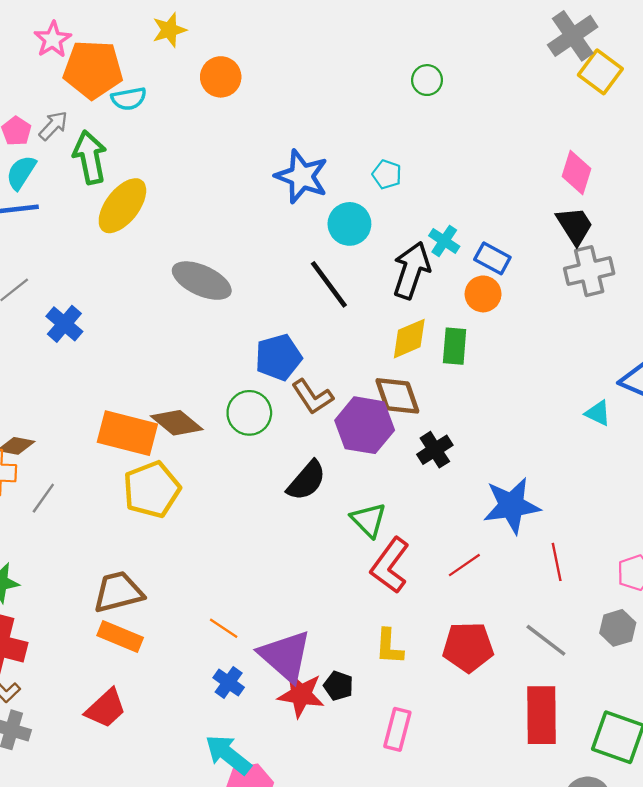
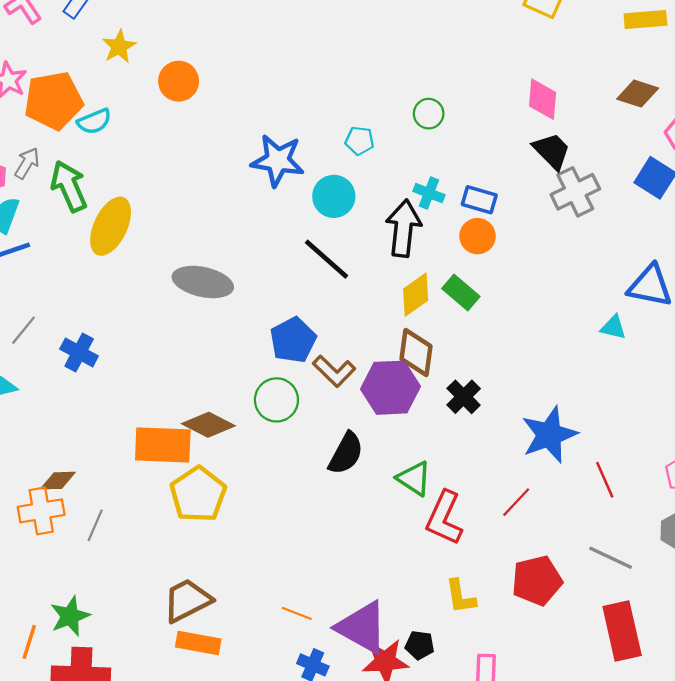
green circle: (427, 80) -> (429, 114), moved
green rectangle: (455, 346) -> (461, 293), turned -42
brown diamond: (397, 396) -> (416, 352), turned 39

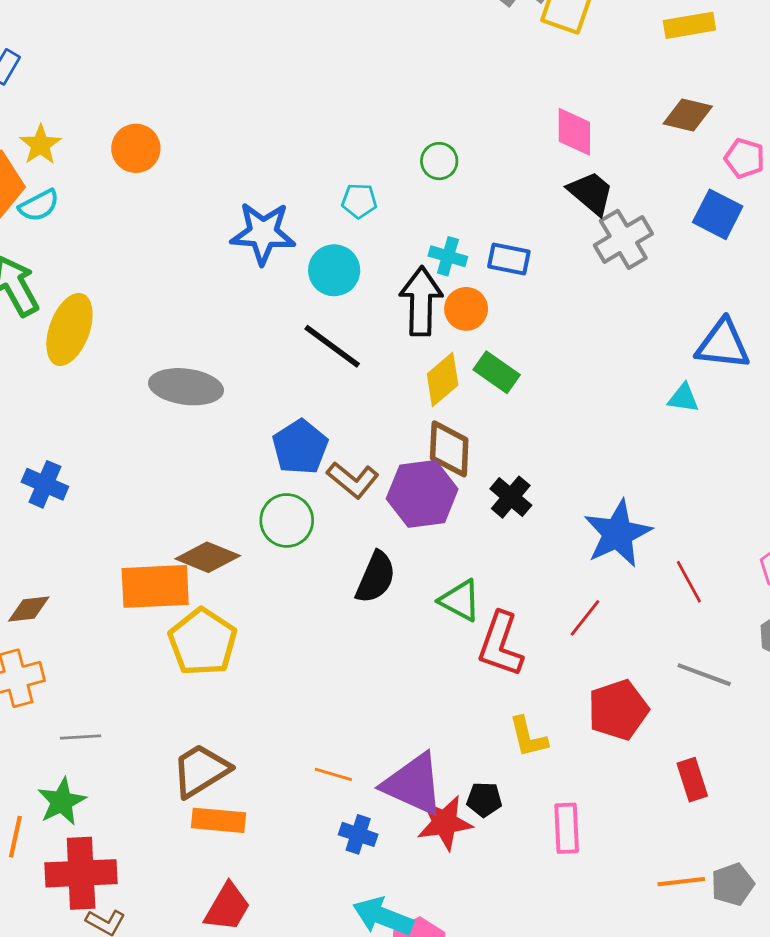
yellow star: (119, 47) -> (40, 145), moved
orange circle: (478, 236) -> (466, 309), moved
brown diamond: (58, 481) -> (29, 609), moved
gray line: (95, 525) -> (80, 737), moved, turned 68
red rectangle: (622, 631) -> (692, 780), moved, size x0.6

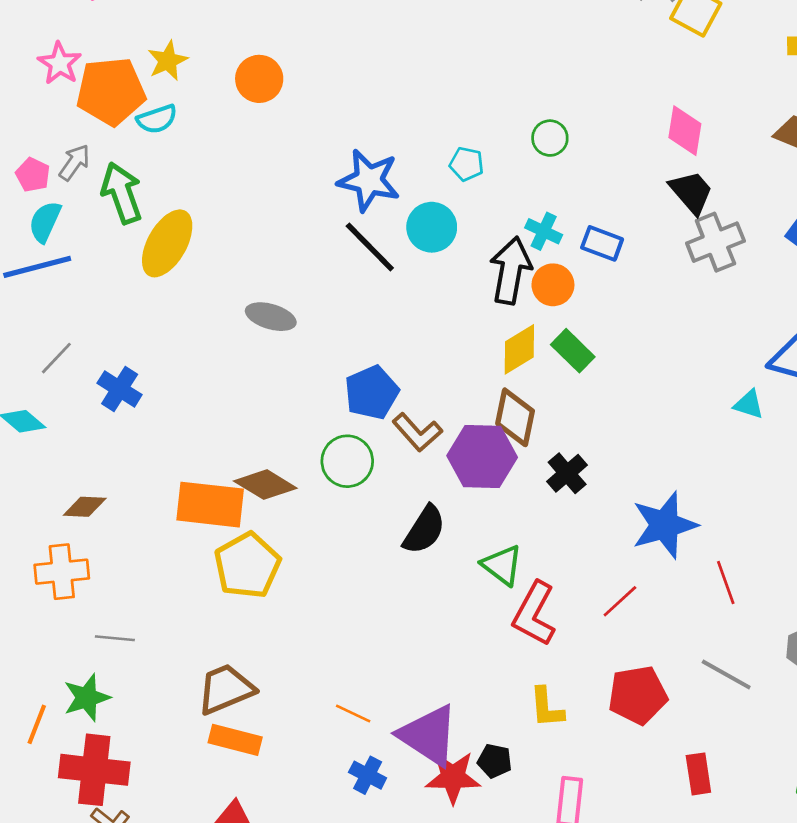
black line: (332, 346) -> (370, 247), moved
gray ellipse: (186, 387) -> (271, 317), size x0.7

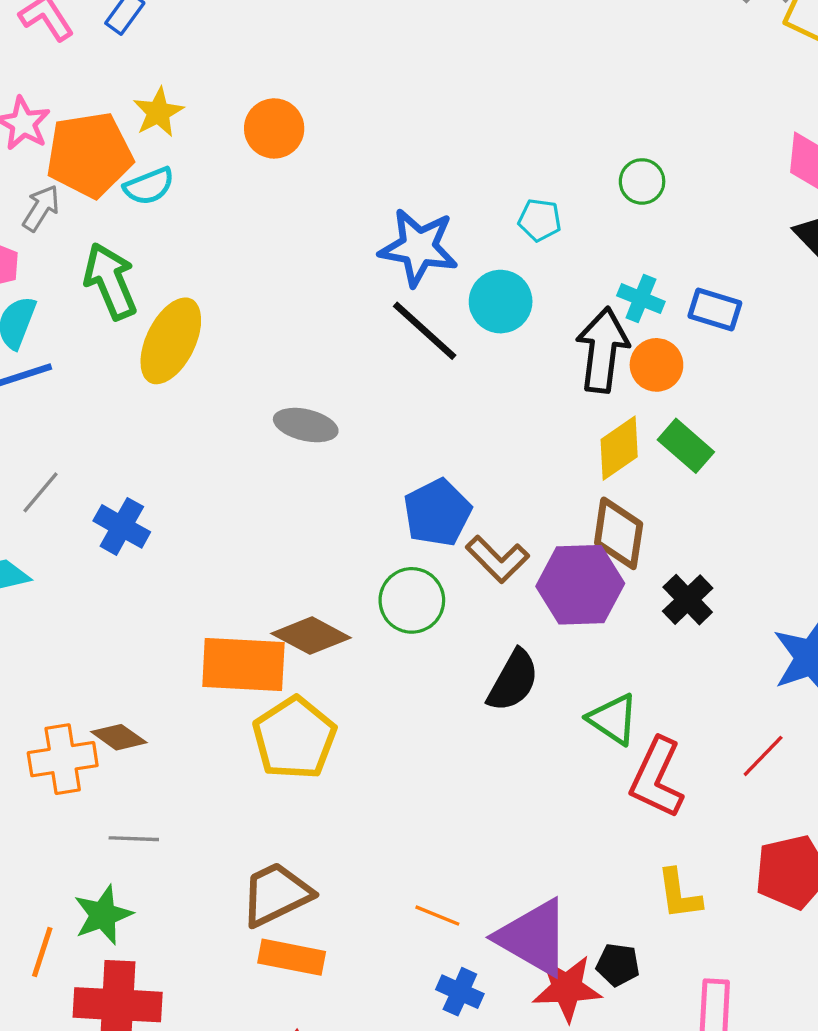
gray arrow: (74, 162) -> (41, 208), moved
brown diamond: (85, 507) -> (119, 737), moved, turned 36

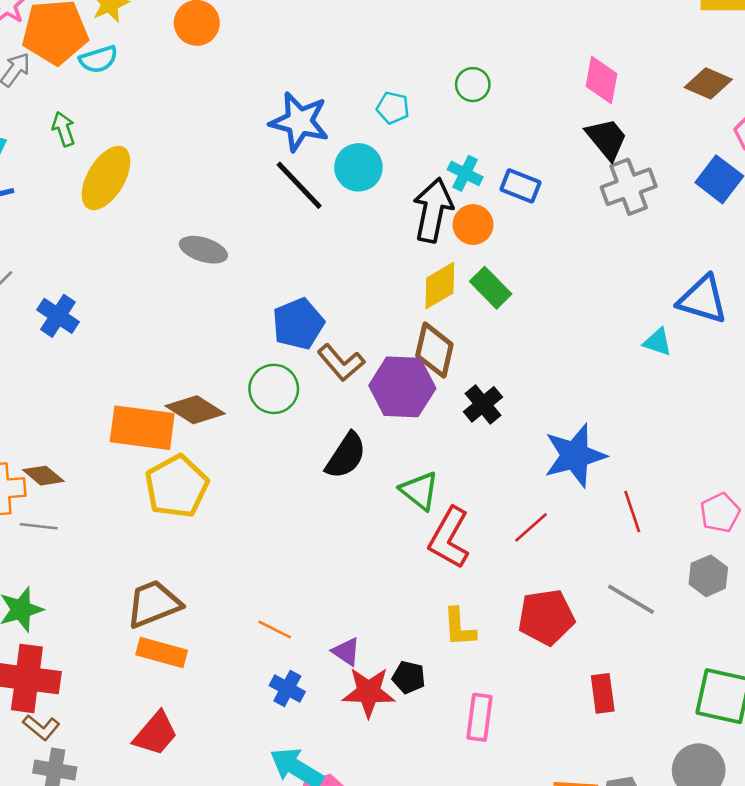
green arrow: (110, 281) -> (64, 129), size x0.6
gray line: (134, 839) -> (39, 526), moved
purple triangle: (533, 937) -> (346, 652), size x0.5

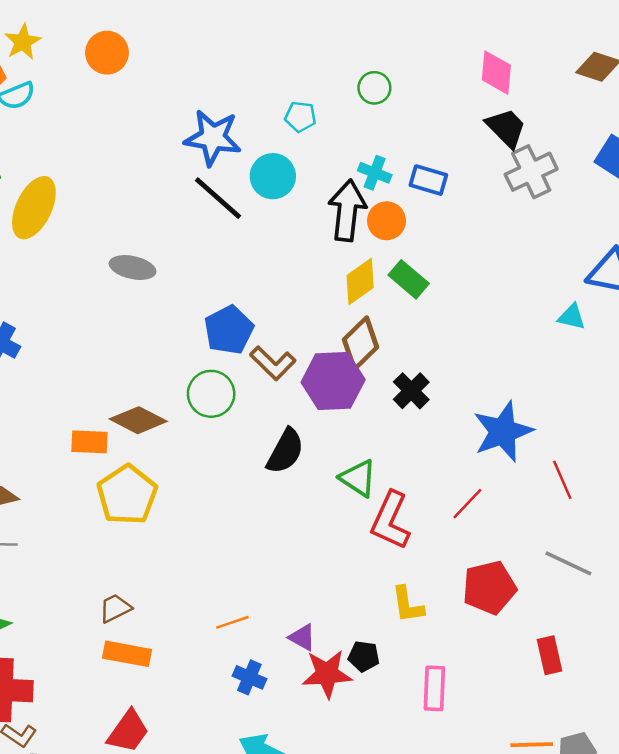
brown diamond: (434, 350) -> (361, 343), turned 38
orange rectangle: (142, 428) -> (89, 442), size x0.6
brown trapezoid: (154, 604) -> (115, 608), size x0.6
orange line: (275, 629) -> (232, 622), turned -40

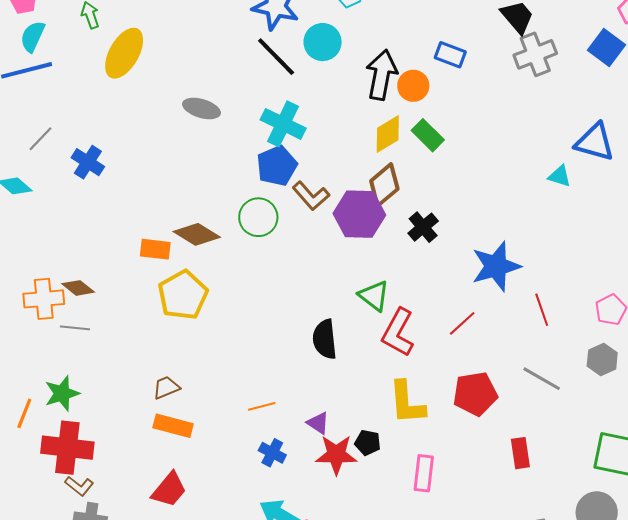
cyan cross: (375, 173) -> (283, 124), moved, size x1.6
black semicircle: (285, 451) -> (325, 339), moved, turned 141
yellow L-shape: (408, 605) -> (407, 403), size x1.4

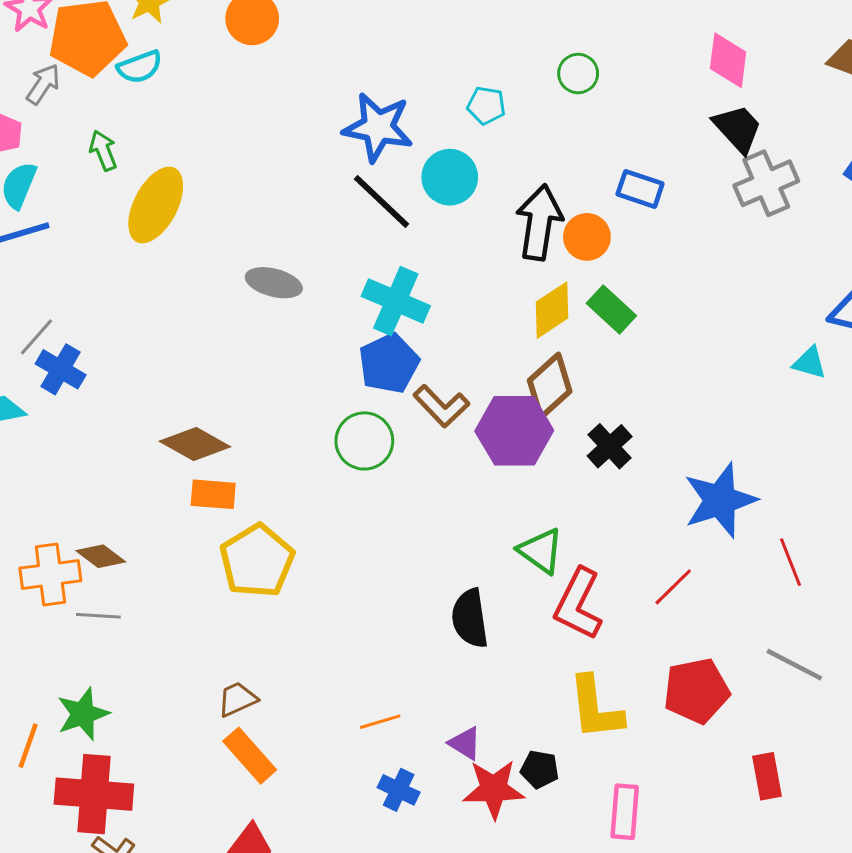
blue cross: (88, 162) -> (61, 369), moved
brown diamond: (197, 234) -> (195, 444), moved
orange rectangle: (173, 426) -> (250, 756), turned 36

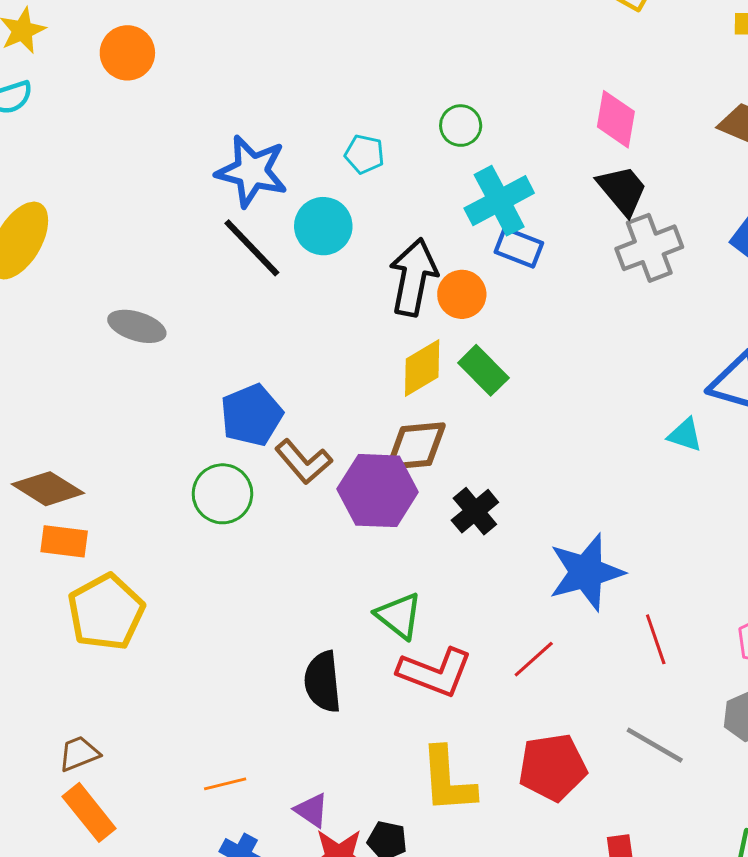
cyan cross: (396, 301) -> (499, 201), moved, turned 36
brown diamond: (550, 386) -> (416, 446), turned 34
red L-shape: (578, 604) -> (435, 672), turned -98

